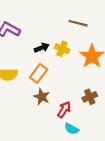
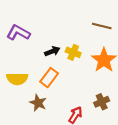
brown line: (78, 23) -> (102, 26), moved
brown star: (42, 97) -> (38, 103), moved

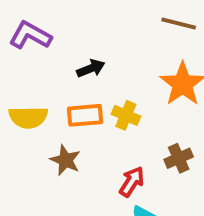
yellow cross: (73, 52) -> (126, 115), moved
orange rectangle: (49, 78) -> (85, 115), turned 48

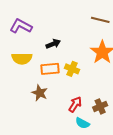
yellow semicircle: (28, 117) -> (22, 58), moved
brown cross: (179, 158) -> (100, 106), moved

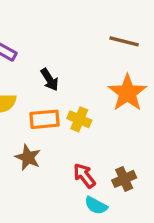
black arrow: (53, 44) -> (50, 80), turned 80
red arrow: (75, 104) -> (84, 176), turned -70

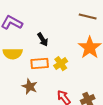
yellow cross: (79, 119) -> (61, 64), turned 32

